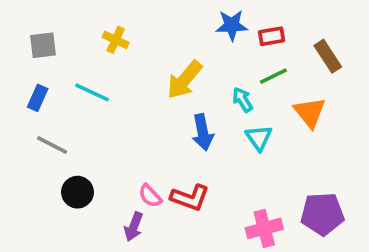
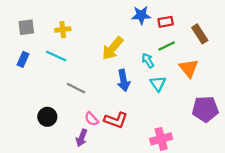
yellow cross: (116, 40) -> (63, 30), moved, turned -32
gray line: (52, 145) -> (76, 88), moved
purple pentagon: (322, 214) -> (205, 109), moved

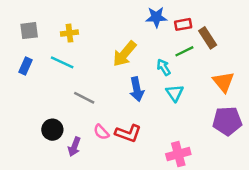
brown rectangle: (200, 34) -> (208, 38), moved
orange triangle: (189, 68) -> (224, 82), moved
purple arrow: (82, 138) -> (74, 147), moved

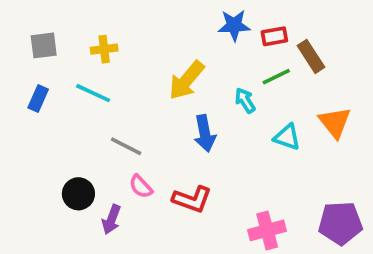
cyan triangle: (175, 93) -> (287, 137), moved, turned -36
purple pentagon: (227, 121) -> (340, 223), moved
pink semicircle: (101, 132) -> (141, 186), moved

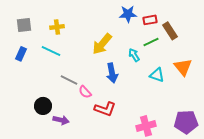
pink semicircle: (141, 186) -> (85, 92), moved
purple arrow: (111, 219) -> (61, 120), turned -98

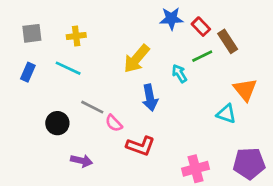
red rectangle: (150, 20) -> (201, 27), turned 56
cyan triangle: (157, 75) -> (226, 114), moved
black circle: (43, 106) -> (57, 123), moved

